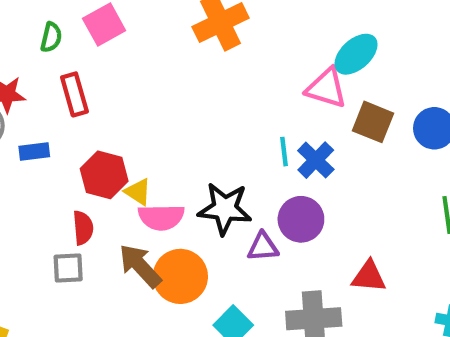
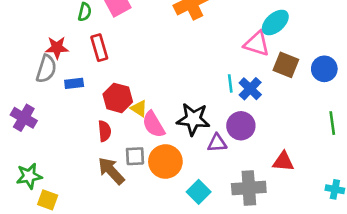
pink semicircle: (161, 217) -> (154, 124), turned 60
brown arrow: (140, 266) -> (111, 171), moved
gray square: (68, 268) -> (135, 156), moved

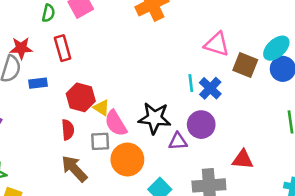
cyan ellipse: (275, 22) -> (276, 48), moved
gray square: (135, 156) -> (100, 141), moved

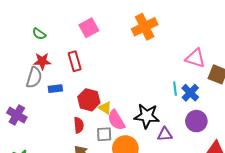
green semicircle: (48, 13) -> (39, 34), moved, turned 112
purple circle: (201, 125) -> (196, 121), moved

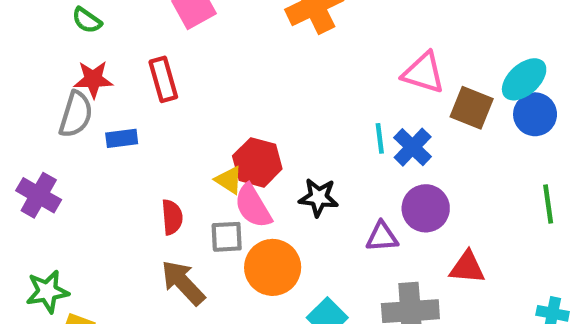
red hexagon: (89, 100) -> (257, 162), moved
black star: (147, 116) -> (319, 197), size x0.7
purple triangle: (165, 134) -> (382, 237), moved

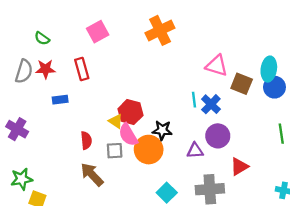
cyan ellipse: (524, 79) -> (269, 69), turned -40
gray semicircle: (76, 114) -> (24, 71), moved
orange circle: (273, 267) -> (149, 150), moved
red triangle: (467, 267) -> (239, 167), turned -36

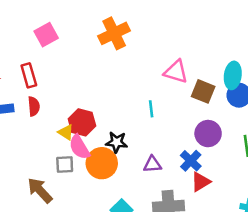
blue cross: (211, 104) -> (191, 161), moved
purple circle: (218, 136) -> (208, 134), moved
red semicircle: (86, 140) -> (34, 106), moved

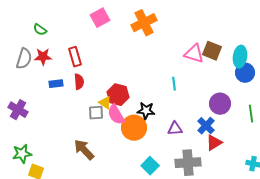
pink square: (46, 35) -> (100, 18), moved
brown square: (203, 91) -> (212, 51), moved
gray square: (65, 164) -> (96, 113), moved

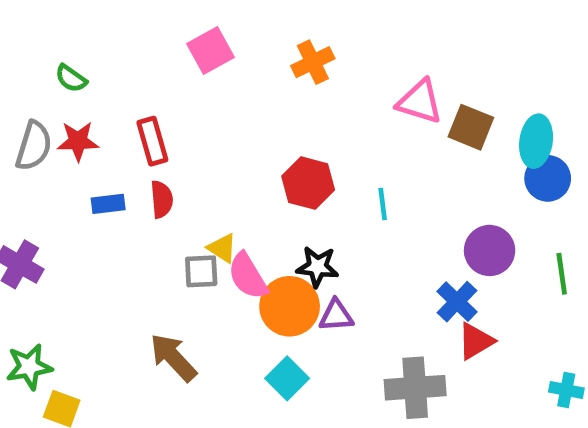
orange cross: (144, 23) -> (313, 62), size x0.7
pink triangle: (194, 54) -> (420, 102), moved
red hexagon: (118, 95) -> (308, 183), moved
purple triangle: (175, 129) -> (336, 316), moved
cyan square: (150, 166) -> (287, 378), moved

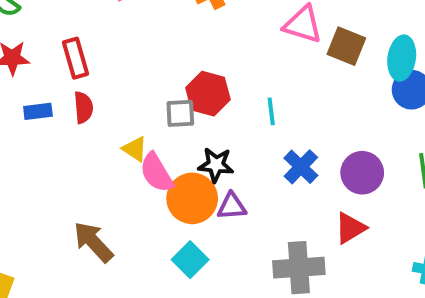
purple circle: (490, 250) -> (362, 173), moved
gray square: (201, 271) -> (180, 113), moved
blue cross: (457, 302) -> (301, 167), moved

